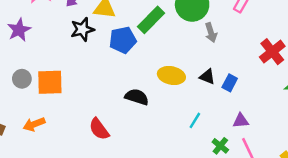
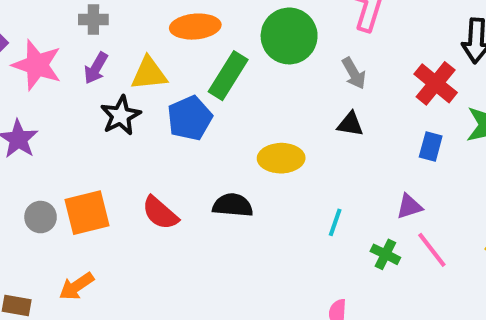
gray arrow: (211, 33) -> (354, 73), moved
black triangle: (207, 77) -> (350, 124), moved
blue rectangle: (230, 83) -> (431, 147), moved
red semicircle: (99, 129) -> (160, 213), moved

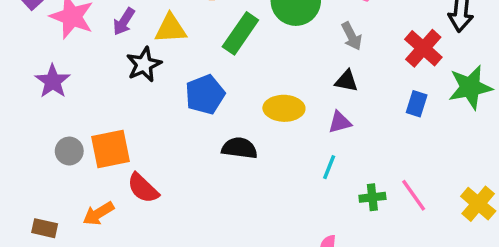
blue pentagon: (190, 118) -> (205, 95), moved
purple triangle: (409, 206) -> (340, 122), moved
red semicircle: (160, 213) -> (143, 188), moved
green cross: (385, 254) -> (372, 197), turned -35

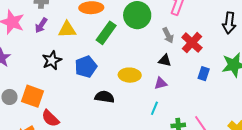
red cross: (423, 48) -> (192, 43), moved
black star: (144, 64) -> (52, 60), moved
orange square: (110, 149) -> (33, 96), turned 30

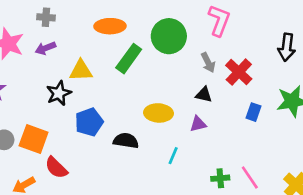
purple arrow: (41, 25) -> (45, 48), turned 35
yellow triangle: (67, 29) -> (81, 71), moved
blue pentagon: (86, 67) -> (89, 122), moved
cyan line: (154, 108) -> (173, 156), moved

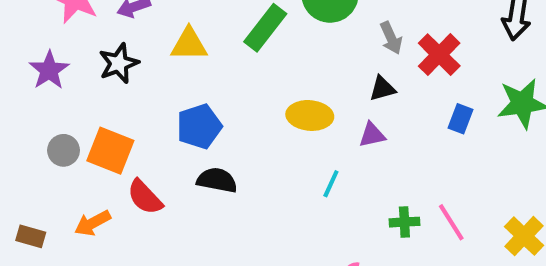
black star: (59, 93) -> (119, 63), moved
black triangle: (204, 95) -> (382, 88), turned -30
black semicircle: (126, 141) -> (217, 180), moved

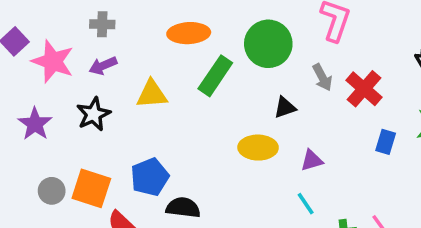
black triangle: (382, 88) -> (285, 107), moved
blue pentagon: (199, 126) -> (150, 177), moved
cyan line: (331, 184) -> (306, 204), moved, turned -55

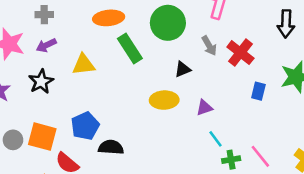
green rectangle: (215, 76) -> (130, 49), turned -64
cyan line: (306, 204) -> (216, 139), moved

